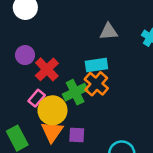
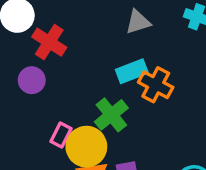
red cross: (47, 69) -> (49, 42), moved
orange cross: (96, 84) -> (156, 85), moved

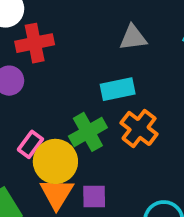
red cross: (49, 42) -> (35, 43), turned 36
orange cross: (156, 85) -> (139, 128), moved

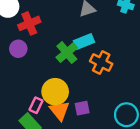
green cross: (88, 132) -> (67, 53), moved
pink rectangle: (30, 144) -> (36, 105), moved

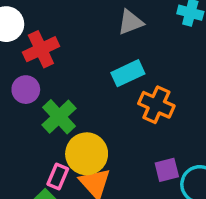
green cross: (67, 53) -> (59, 117), moved
purple square: (82, 108) -> (167, 170), moved

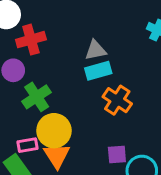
gray triangle: (131, 22) -> (95, 50), moved
pink rectangle: (58, 176) -> (27, 145), turned 48

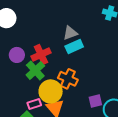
red cross: (31, 40) -> (41, 54), moved
orange cross: (117, 100) -> (68, 79), moved

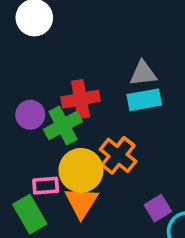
purple circle: (17, 55) -> (30, 115), moved
purple square: (95, 101) -> (158, 208), turned -32

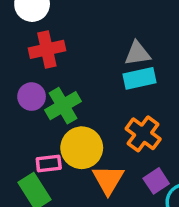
red cross: (81, 99) -> (47, 49), moved
orange cross: (118, 155) -> (143, 134), moved
orange triangle: (82, 202) -> (108, 180), moved

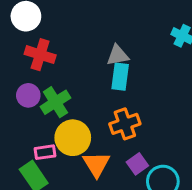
red cross: (47, 49) -> (40, 55), turned 32
cyan rectangle: (139, 78) -> (120, 77), turned -68
orange cross: (143, 134) -> (125, 124), turned 36

